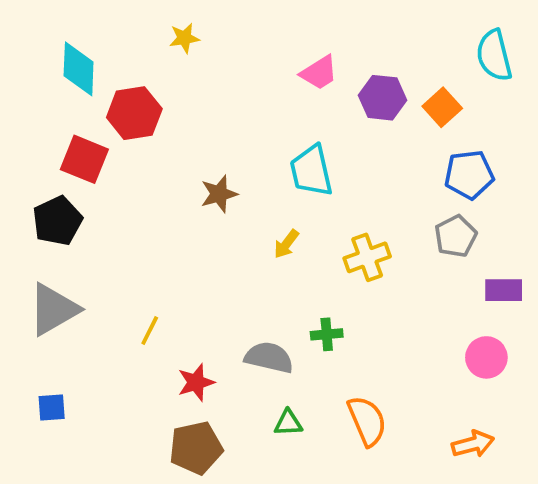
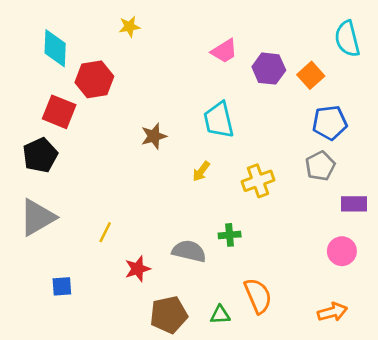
blue square: (52, 407) -> (62, 286), moved
green triangle: (288, 423) -> (220, 315), moved
brown pentagon: (196, 448) -> (169, 315), moved

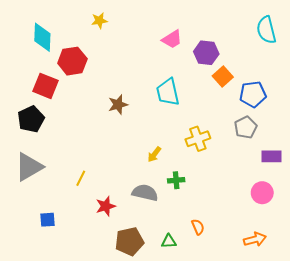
orange square: (311, 75) -> (223, 77), moved
yellow arrow: (201, 171) -> (154, 154), moved
orange semicircle: (258, 296) -> (198, 227), size x0.6

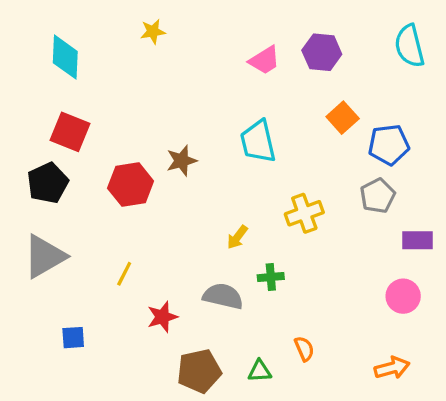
purple hexagon: (206, 53) -> (322, 52), moved
red hexagon: (72, 61) -> (131, 185), moved

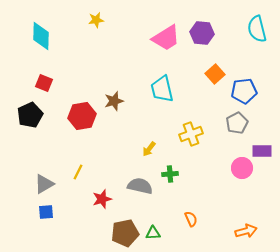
pink trapezoid: (264, 60) -> (166, 38), size x1.4
red square: (70, 132) -> (44, 83), size x0.7
gray triangle: (44, 256) -> (44, 184), moved, size x0.7
pink circle: (403, 296) -> (242, 168), moved
green triangle: (260, 371) -> (153, 233), moved

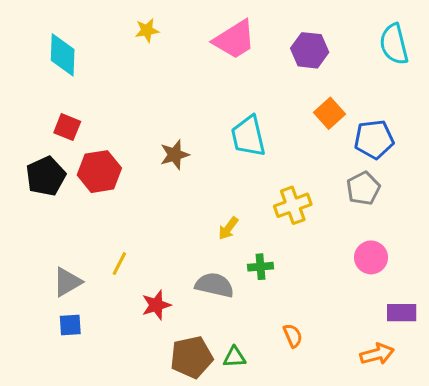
pink trapezoid: (166, 38) -> (234, 40), moved
red hexagon: (82, 116) -> (99, 172), moved
purple rectangle: (262, 151) -> (402, 313), moved

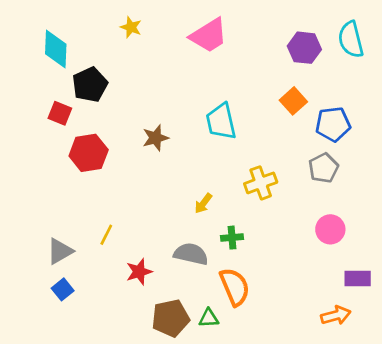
yellow star: (147, 30) -> (131, 27), turned 30
purple hexagon: (310, 50) -> (304, 48), moved
black pentagon: (46, 176) -> (90, 85), moved
blue square: (70, 325) -> (63, 289), turned -35
orange semicircle: (293, 336) -> (235, 287), moved, size x1.8

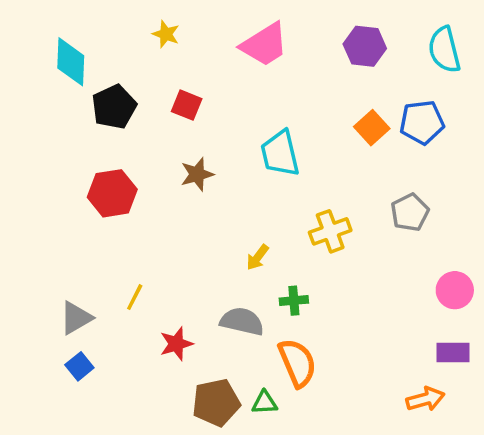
purple hexagon: (304, 48) -> (365, 46), moved
red square: (60, 113) -> (187, 105), moved
blue pentagon: (333, 124) -> (422, 122), moved
pink circle: (330, 229) -> (455, 290), moved

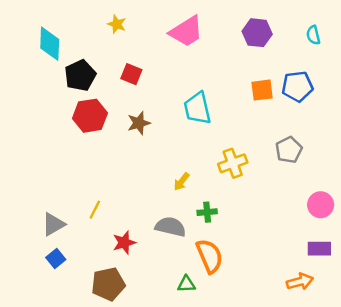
cyan semicircle: (444, 50) -> (313, 35), size x0.6
orange square: (372, 128) -> (262, 90), turned 35
red hexagon: (112, 193) -> (90, 116), moved
brown pentagon: (216, 403) -> (108, 284), moved

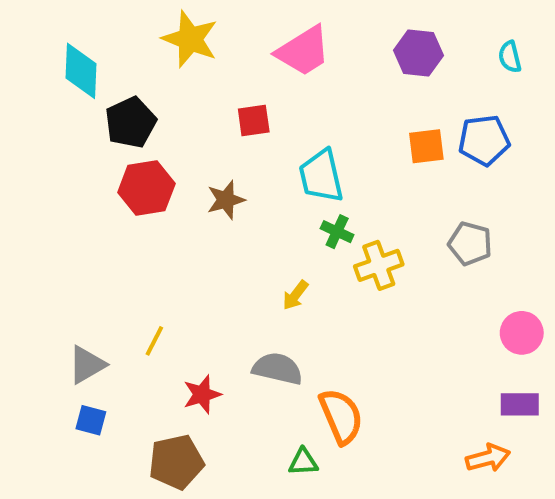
yellow star: (117, 24) -> (190, 39), size x1.8
red square: (131, 74) -> (254, 120), moved, turned -30
gray pentagon: (289, 150) -> (470, 244), turned -30
green cross: (207, 212) -> (337, 232), moved, turned 30
blue square: (56, 258) -> (91, 420), turned -36

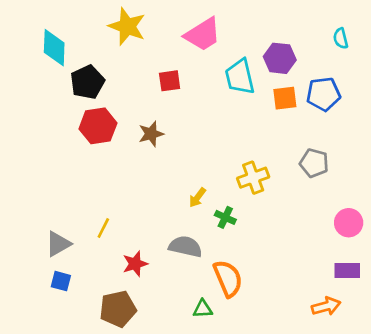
purple hexagon: (418, 53) -> (280, 58), moved
cyan trapezoid: (321, 176) -> (240, 77), moved
green cross: (337, 232) -> (225, 217), moved

